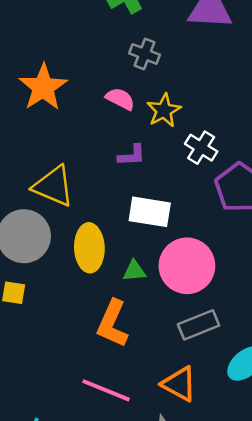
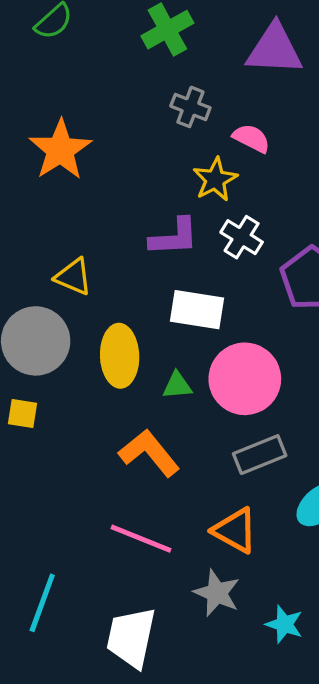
pink semicircle: (120, 99) -> (251, 138), moved
white cross: (201, 148) -> (242, 237), moved
purple L-shape: (132, 155) -> (174, 237), size x1.4
yellow triangle: (53, 186) -> (73, 277), size x0.7
orange L-shape: (112, 324) -> (149, 453), turned 117

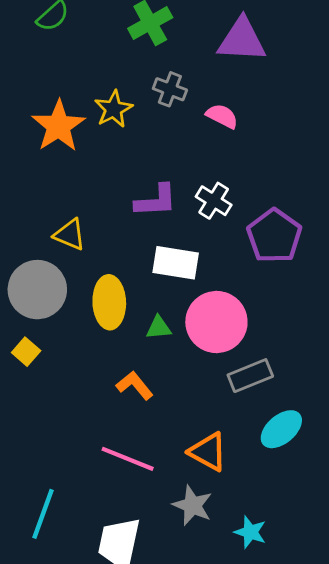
yellow star: (215, 179) -> (113, 109), moved
yellow square: (22, 413) -> (26, 352), turned 32
orange L-shape: (149, 453) -> (135, 385), size x0.7
gray rectangle: (260, 455) -> (250, 376), moved

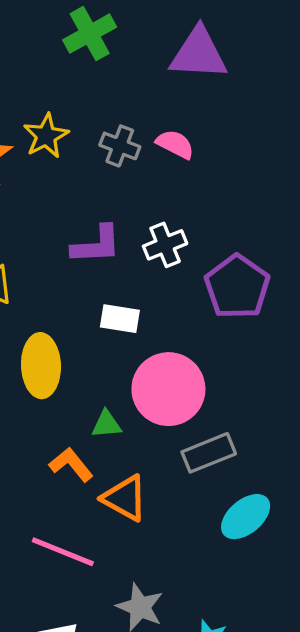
gray cross: (170, 89) -> (120, 146), moved
white cross: (214, 201) -> (165, 245), turned 36
white rectangle: (176, 263) -> (120, 319), size x0.7
green triangle: (159, 328) -> (106, 424), moved
orange triangle: (208, 452) -> (125, 498), moved

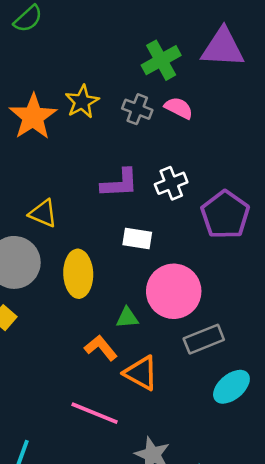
green cross: (90, 34) -> (161, 60), moved
purple triangle: (199, 54) -> (223, 48), moved

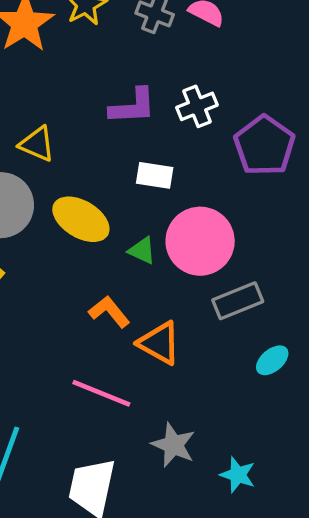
yellow ellipse: (78, 274) -> (81, 219), turned -57
green triangle: (127, 318) -> (142, 251), moved, turned 30
cyan ellipse: (231, 387) -> (272, 360), size x0.7

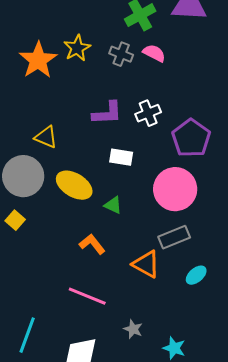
pink circle: (200, 241) -> (175, 189), moved
orange triangle: (159, 343) -> (146, 264), moved
gray star: (173, 445) -> (133, 329), size x0.7

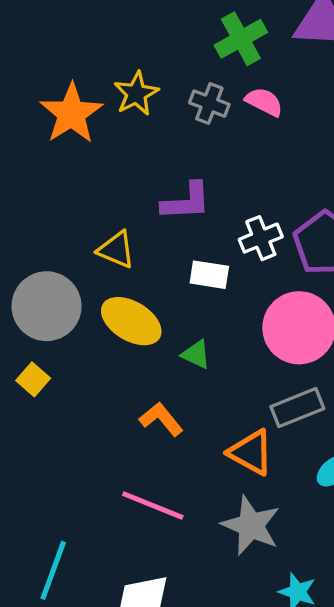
white cross: (148, 113) -> (261, 238), moved
yellow triangle: (46, 137) -> (116, 250), moved
gray star: (133, 329) -> (251, 525), moved, size x1.8

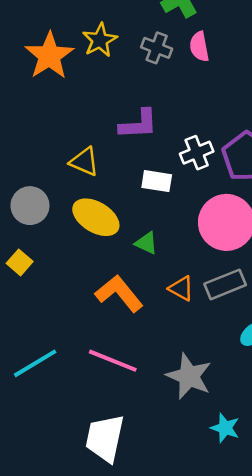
pink semicircle: (264, 102) -> (199, 47), turned -128
gray circle: (47, 306) -> (30, 206), size x0.7
orange L-shape: (161, 419) -> (119, 294), size x1.4
orange triangle: (251, 452) -> (181, 288), moved, size x0.7
cyan line: (53, 570) -> (35, 363), moved, turned 39

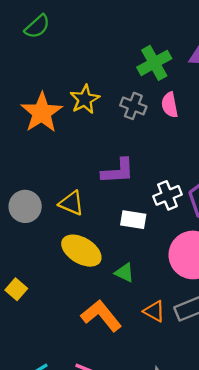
gray circle: (30, 206) -> (25, 206), moved

